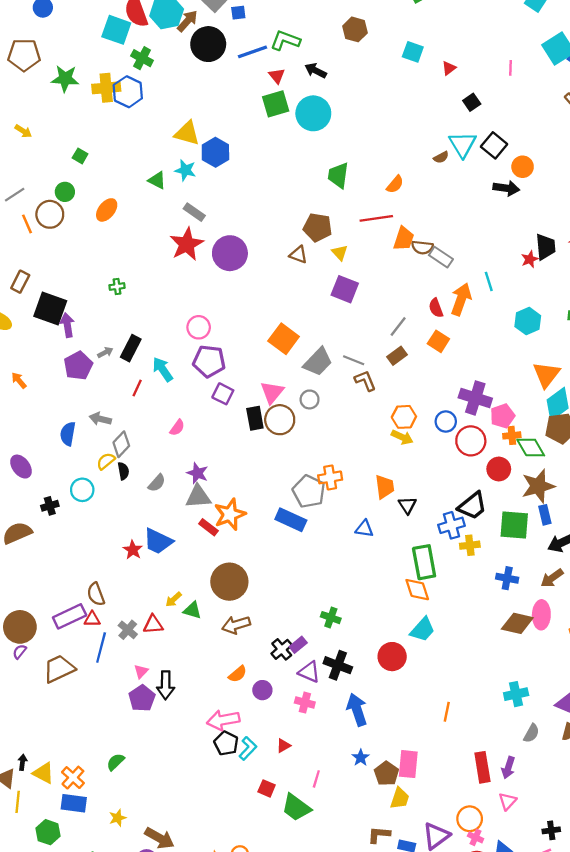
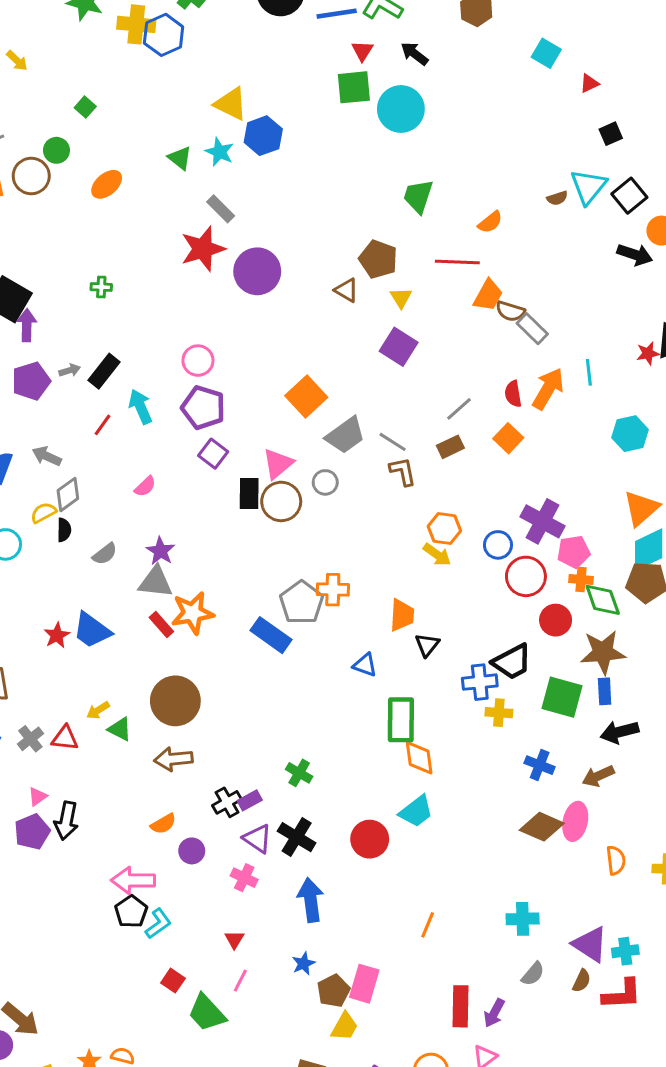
green rectangle: (424, 562) -> (401, 720), moved
red triangle: (283, 746) -> (234, 939), moved, turned -40

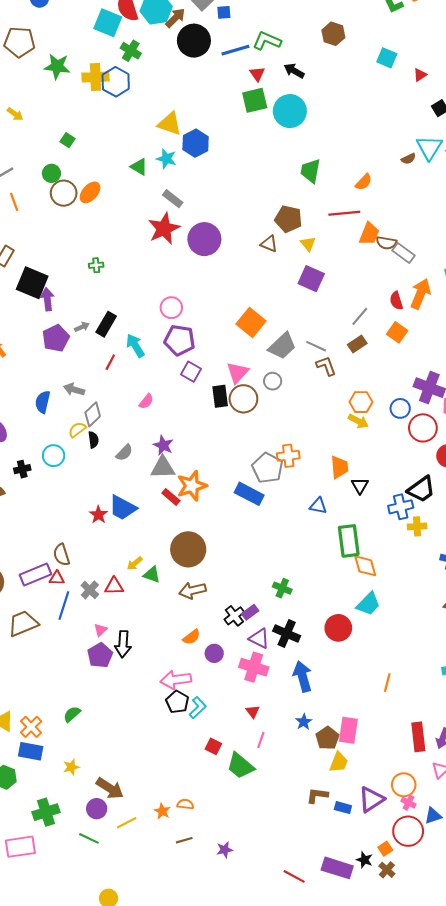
brown circle: (31, 176) -> (64, 193), moved
pink cross: (244, 878) -> (254, 667), size x1.5

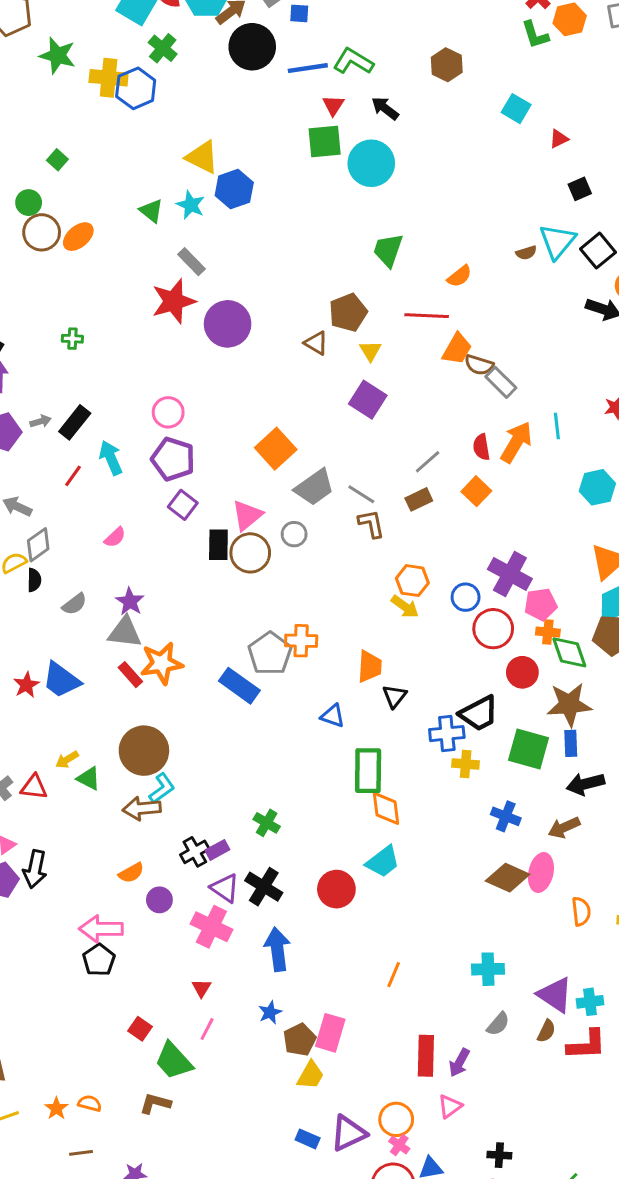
brown pentagon: (288, 219) -> (348, 312), turned 30
cyan L-shape: (198, 708) -> (162, 788), moved
brown L-shape: (317, 796) -> (155, 1103), moved

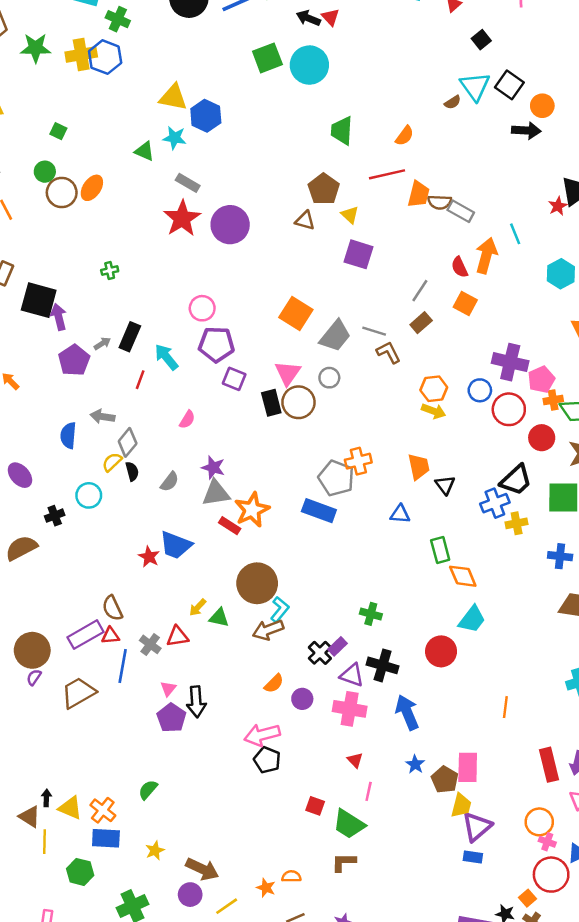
red triangle: (333, 105) -> (330, 17), moved
green rectangle: (368, 771) -> (440, 550), size x0.7
purple triangle: (348, 1133) -> (477, 827), moved

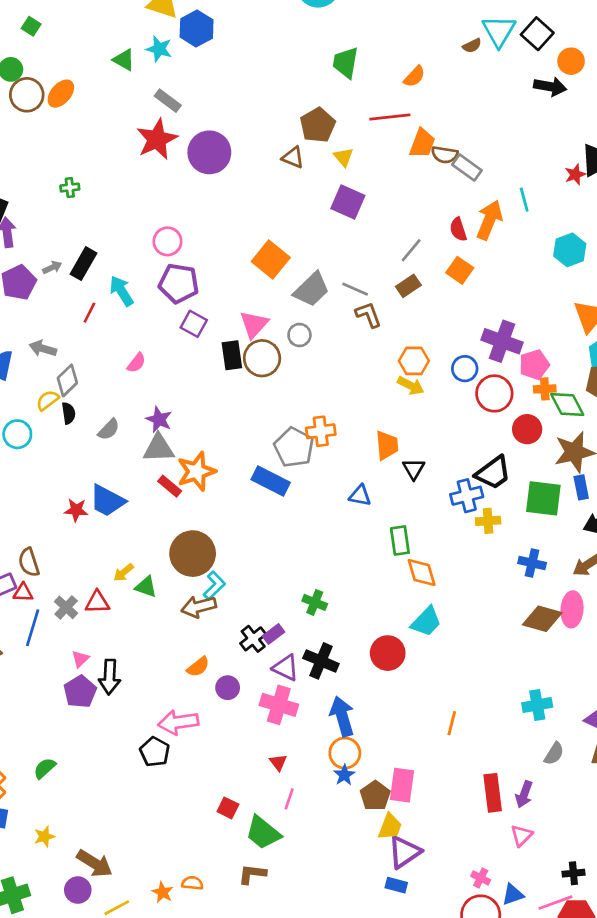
red star: (149, 557) -> (76, 510), turned -30
black pentagon: (267, 760) -> (155, 752), moved
orange circle: (539, 822) -> (345, 753), moved

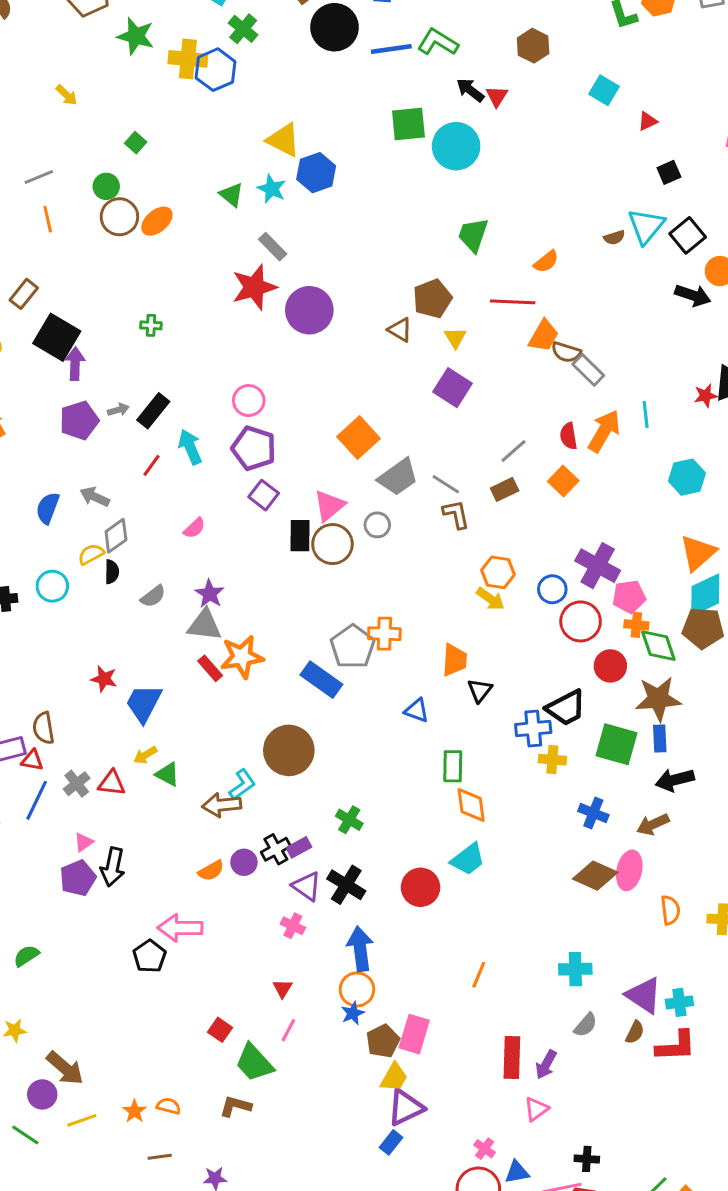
blue trapezoid: (107, 501) -> (144, 703), moved, turned 81
brown circle: (193, 554) -> (289, 750), moved
purple circle: (228, 688) -> (244, 862), moved
pink cross: (279, 705) -> (293, 926), size x0.6
blue rectangle: (396, 885) -> (391, 1142), turned -75

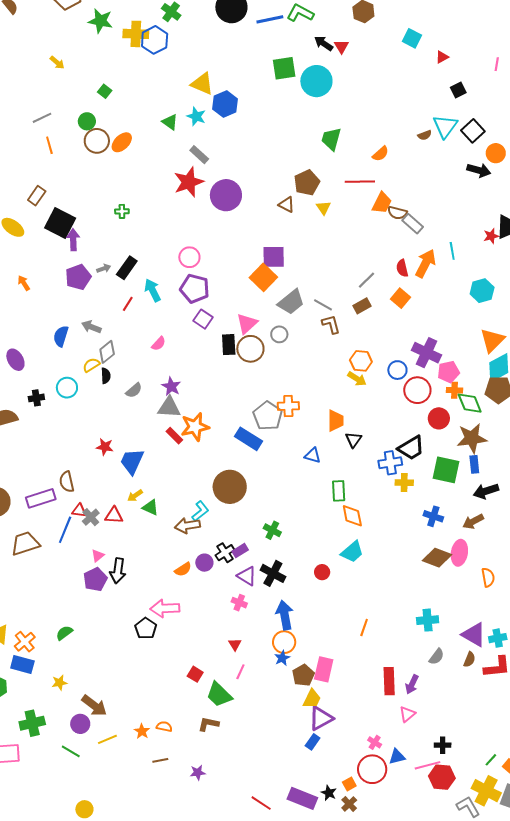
purple square: (452, 388) -> (274, 257), moved, turned -30
red triangle: (32, 760) -> (79, 510), moved
red circle: (421, 887) -> (322, 572), size x0.6

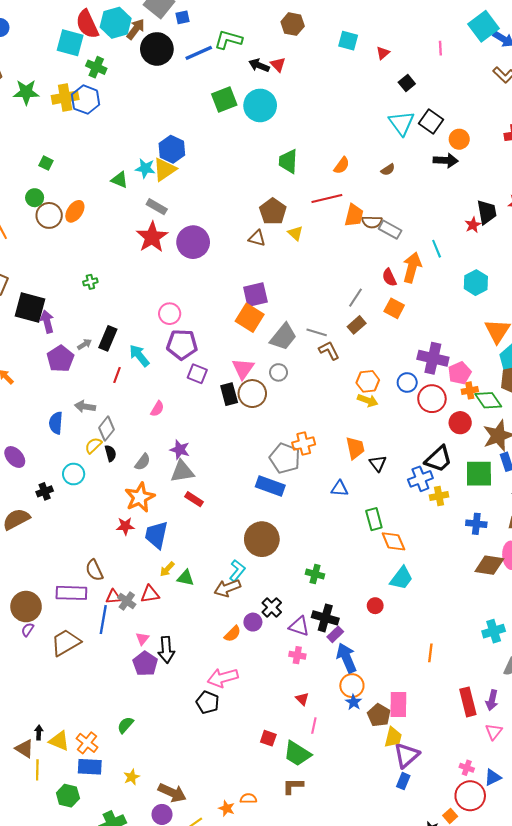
yellow triangle: (202, 84) -> (165, 169), moved, turned -45
brown semicircle: (425, 135) -> (388, 170), moved
orange star: (195, 427) -> (140, 497), moved
purple rectangle: (41, 498) -> (71, 593), turned 32
purple rectangle: (240, 551) -> (335, 634), moved

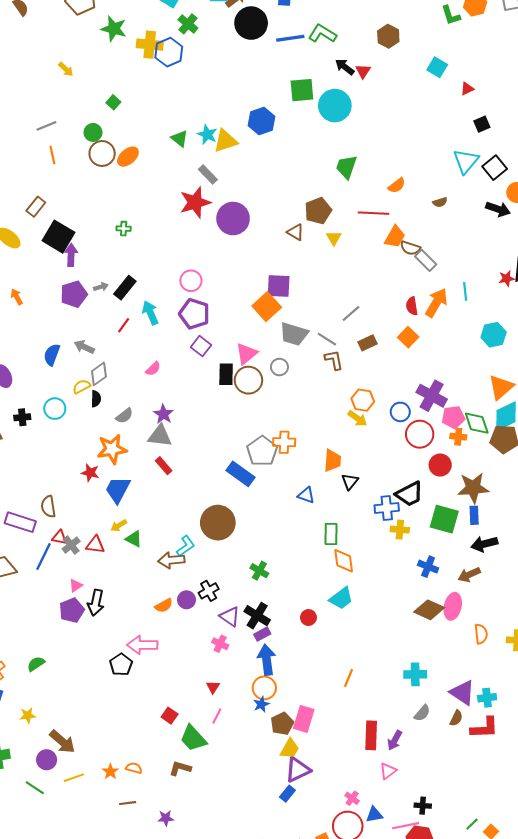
blue hexagon: (172, 149) -> (261, 121), moved
gray line: (355, 298) -> (351, 314), moved
gray trapezoid: (283, 337) -> (294, 334), turned 52
green diamond: (488, 400) -> (477, 423), moved

